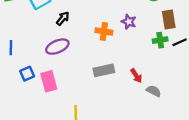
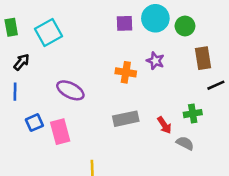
black arrow: (63, 18) -> (21, 62), moved
green cross: (160, 40) -> (193, 114), moved
purple ellipse: (57, 47) -> (70, 90), turned 50

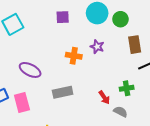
purple square: (124, 23) -> (63, 17), moved
gray rectangle: (126, 119) -> (63, 92), moved

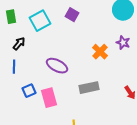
purple square: (63, 17) -> (72, 15), moved, turned 32
orange cross: (74, 56) -> (100, 52), turned 35

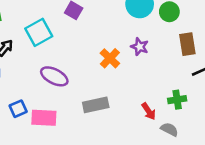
cyan square: (40, 21) -> (39, 32), moved
pink rectangle: (49, 98) -> (44, 118), turned -72

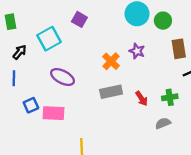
gray rectangle: (96, 105) -> (111, 92), moved
red arrow: (149, 111) -> (142, 98), moved
gray semicircle: (169, 129) -> (163, 123), turned -49

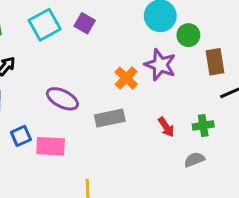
green circle: (163, 21) -> (188, 35), moved
cyan square: (49, 39) -> (45, 25), moved
purple star: (137, 51) -> (160, 65), size x1.5
gray rectangle: (111, 92) -> (110, 118), moved

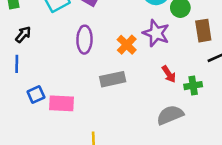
purple ellipse: (62, 99) -> (84, 40), moved, turned 64
red arrow: (166, 127) -> (169, 74), moved
gray semicircle: (194, 160) -> (170, 115), moved, size x1.5

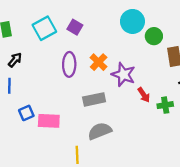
purple star: (156, 33) -> (123, 75), moved
orange cross: (127, 45) -> (99, 62), moved
gray semicircle: (170, 115) -> (100, 131), moved

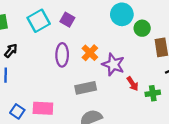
blue square: (26, 113) -> (17, 111), moved, turned -32

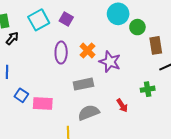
black arrow: (11, 51) -> (12, 38), moved
red arrow: (133, 84) -> (122, 105), moved
blue square: (17, 111) -> (21, 95), moved

